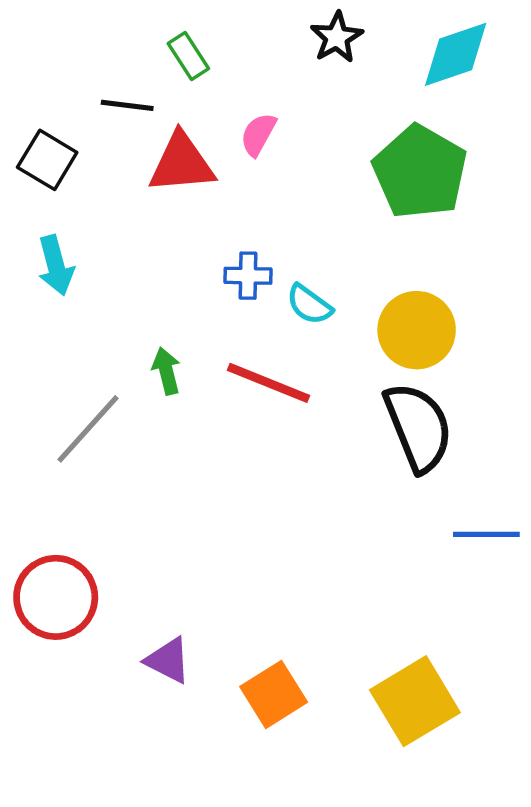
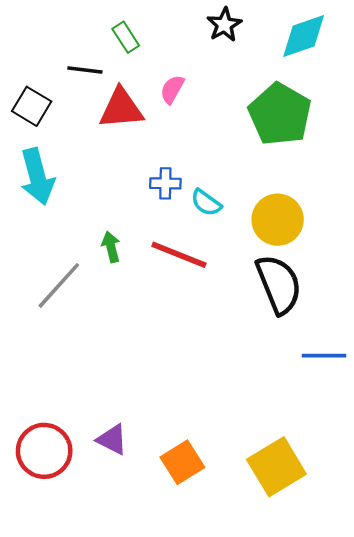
cyan arrow: (56, 265) -> (37, 177), size x1.4
red circle: (56, 597) -> (44, 451), moved

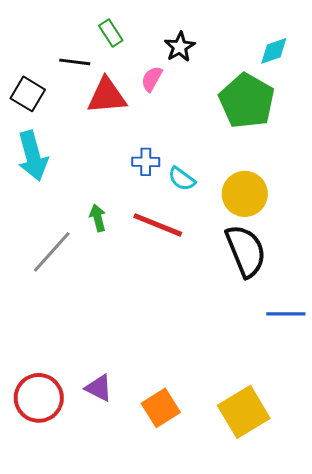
black star: (224, 25) -> (180, 47), moved
cyan diamond: (304, 36) -> (274, 51), moved, size x0.7

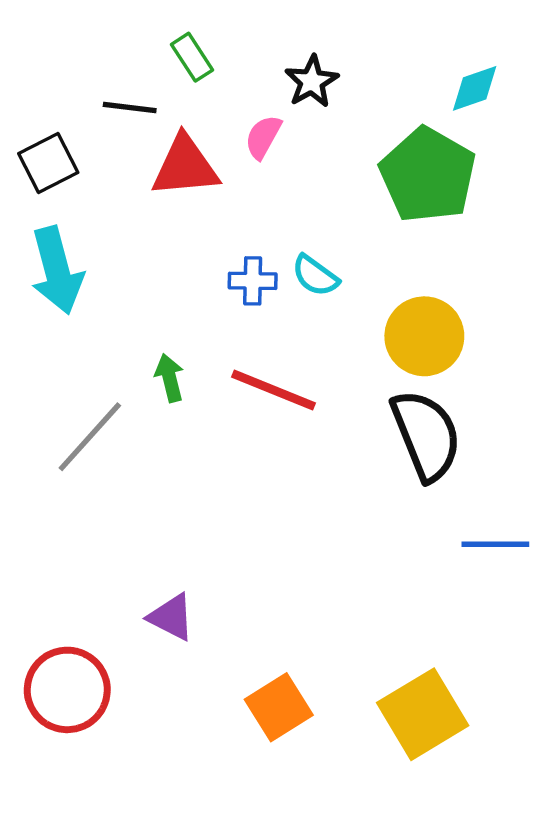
black square: (28, 94) -> (48, 163), turned 32
cyan semicircle: (182, 179) -> (315, 276), moved
purple triangle: (99, 388) -> (171, 617), moved

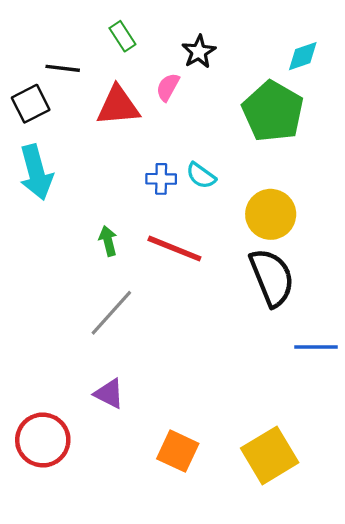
black line: (130, 107) -> (63, 68), moved
gray line: (90, 437) -> (111, 313), moved
orange square: (279, 707) -> (178, 451), turned -33

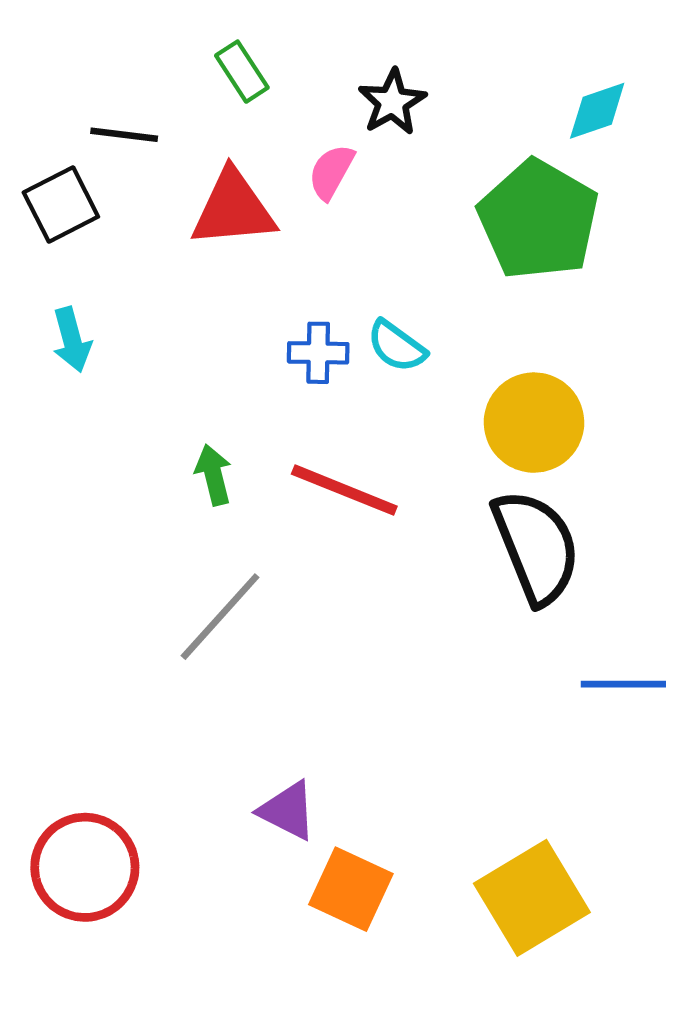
cyan arrow: (36, 172) -> (72, 340), size x0.6
purple triangle: (109, 394) -> (288, 811), moved

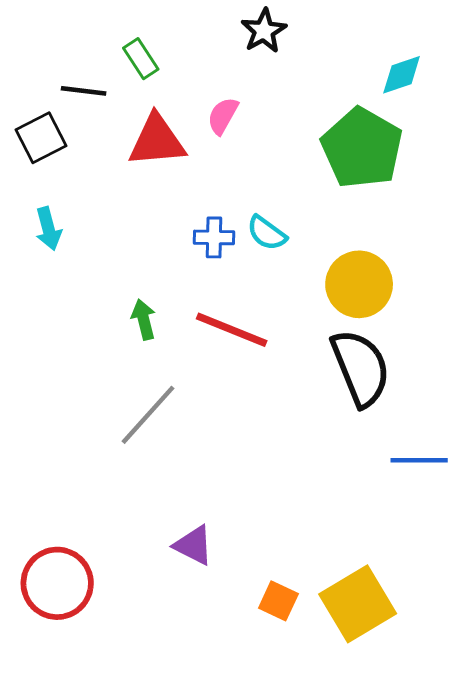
green rectangle: (242, 72) -> (141, 59), moved
black star: (392, 102) -> (264, 31), moved
orange square: (351, 889) -> (278, 601), moved, size x0.7

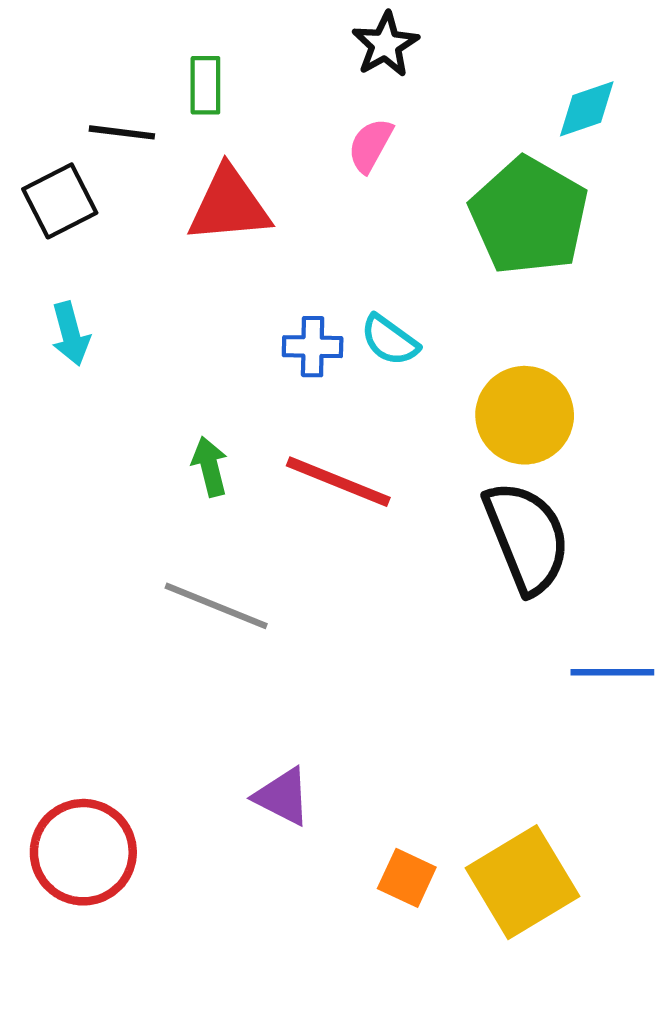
green rectangle: (141, 59) -> (205, 85), turned 33
pink semicircle: (223, 116) -> (370, 145), moved
gray line: (148, 415) -> (216, 606), turned 70

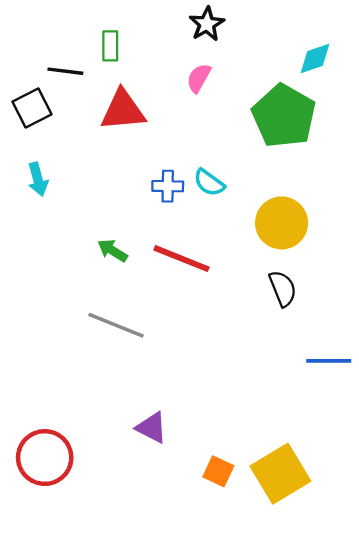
green arrow: (210, 467) -> (113, 251), turned -44
black semicircle: (527, 537) -> (283, 288), size x0.6

